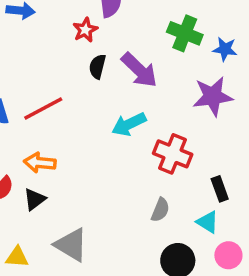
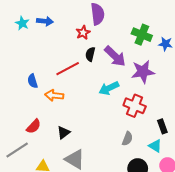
purple star: (213, 96) -> (143, 72), moved
red line: (43, 108) -> (68, 69), moved
orange arrow: (40, 163) -> (54, 95), moved
black triangle: (35, 199) -> (63, 133), moved

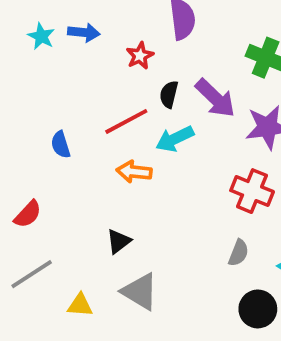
red star: (83, 33) -> (140, 56), moved
cyan arrow: (109, 88) -> (175, 139), moved
orange arrow: (54, 95) -> (134, 172), moved
red semicircle: (34, 126) -> (28, 214), moved

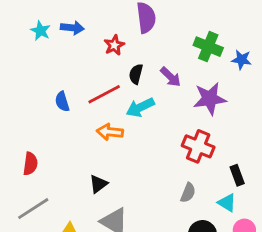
purple arrow: (215, 98) -> (171, 77), size x0.7
blue semicircle: (61, 145) -> (62, 102), moved
red semicircle: (28, 214) -> (30, 164), turned -35

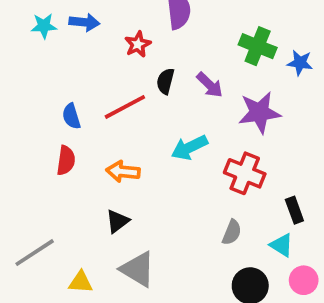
cyan star: (40, 31) -> (44, 26), turned -30
cyan arrow: (140, 107) -> (189, 148), moved
orange arrow: (110, 132) -> (123, 171), moved
red semicircle: (30, 164) -> (66, 160), moved

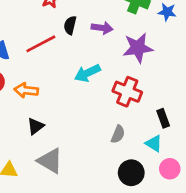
purple arrow: (210, 85) -> (102, 28), turned -36
orange arrow: (123, 171) -> (26, 90), moved

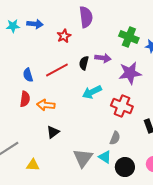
black semicircle: (70, 25) -> (84, 63), moved
cyan triangle: (154, 144) -> (105, 157), moved
gray triangle: (50, 161) -> (83, 158), moved, turned 35

